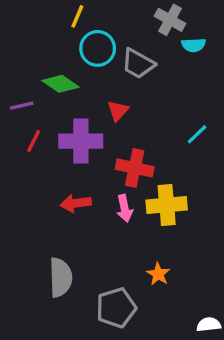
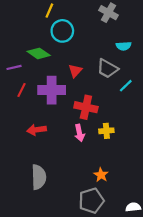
cyan semicircle: (194, 45) -> (124, 46), moved
gray trapezoid: (138, 64) -> (107, 69), moved
red arrow: (76, 203) -> (37, 130), moved
yellow cross: (167, 205) -> (106, 131), size x0.6
gray pentagon: (116, 308) -> (91, 201), moved

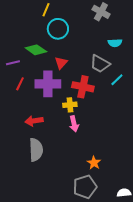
red triangle: (75, 71) -> (61, 63), moved
red cross: (86, 107) -> (83, 87), moved
yellow cross: (106, 131) -> (70, 105), moved
gray semicircle: (39, 177) -> (36, 150), moved

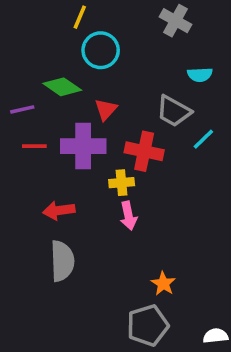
red line: (20, 84) -> (34, 146), turned 64

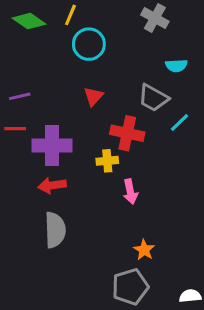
green diamond: (62, 87) -> (29, 21), moved
red line: (34, 146) -> (15, 129), moved
purple cross: (83, 146) -> (52, 145), moved
pink arrow: (128, 216) -> (130, 192), moved

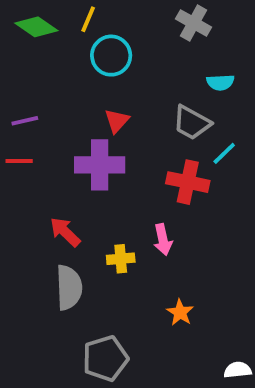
red cross: (127, 133) -> (188, 182), moved
purple cross: (52, 145) -> (100, 165), moved
yellow cross: (107, 161) -> (121, 259), moved
red arrow: (52, 185) -> (65, 232), turned 52
gray pentagon: (130, 287) -> (105, 358), moved

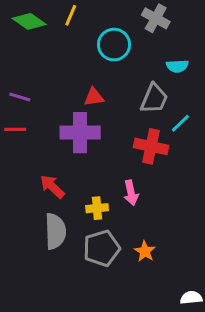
cyan circle: (111, 56) -> (114, 45), moved
purple line: (25, 121) -> (20, 97), turned 30
red triangle: (117, 121) -> (94, 97), turned 40
gray trapezoid: (192, 123) -> (154, 99), turned -96
gray pentagon: (105, 358) -> (102, 248), moved

